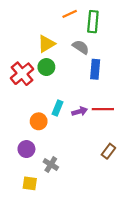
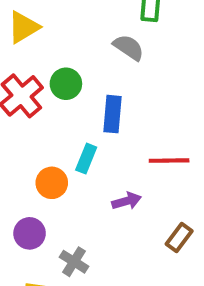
yellow triangle: (46, 44) -> (23, 27), moved
blue rectangle: (95, 69) -> (112, 114), moved
purple arrow: (80, 111) -> (127, 201), moved

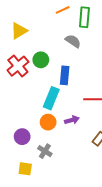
cyan rectangle: (86, 159) -> (51, 98), size x1.5
orange circle: (52, 183) -> (48, 122), moved

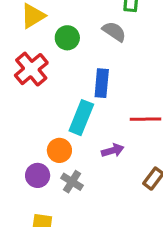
green circle: (41, 60) -> (67, 38), moved
orange circle: (48, 122) -> (59, 150), moved
gray cross: (45, 151) -> (72, 182), moved

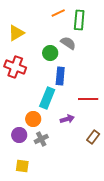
green circle: (67, 38) -> (50, 53), moved
red cross: (31, 69) -> (15, 67), turned -30
gray cross: (72, 182) -> (41, 139), turned 32

